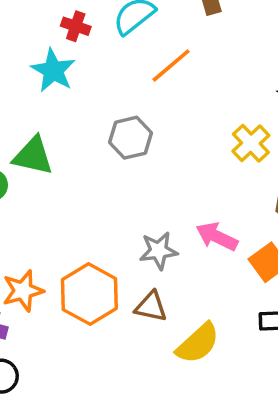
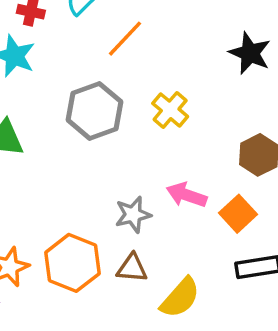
gray hexagon: (130, 138) -> (95, 111), size x1.4
yellow cross: (251, 143) -> (170, 110), moved

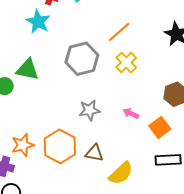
orange line: (125, 39) -> (119, 32), moved
pink arrow: (187, 195) -> (131, 113), size x0.7
gray star: (133, 215) -> (89, 110), moved

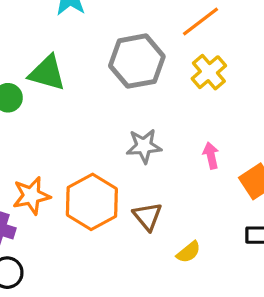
pink arrow: (131, 113) -> (211, 155), turned 49
brown triangle: (94, 153) -> (148, 216), turned 36
yellow semicircle: (121, 173) -> (189, 252), size x0.6

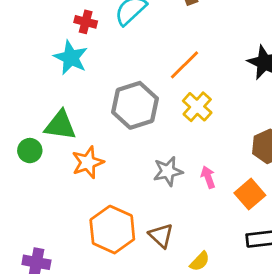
gray star: (144, 146) -> (168, 171), moved
orange star: (31, 196) -> (88, 162), moved

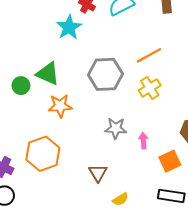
orange hexagon: (112, 230) -> (43, 154), moved

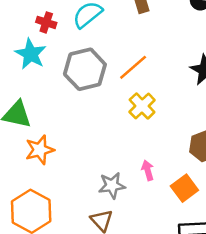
gray hexagon: (105, 74) -> (85, 69), moved
gray star: (116, 128) -> (112, 185), moved

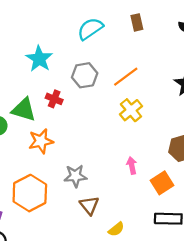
red cross: (46, 22) -> (54, 99), moved
gray hexagon: (85, 69) -> (85, 75), size x0.7
gray star: (112, 185) -> (75, 176), moved

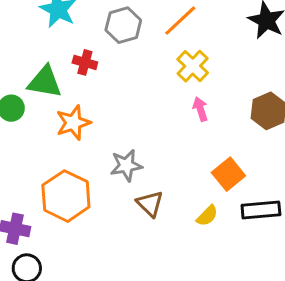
pink arrow: (132, 165) -> (200, 109), moved
orange square: (162, 183) -> (228, 174), moved
yellow semicircle: (116, 229) -> (207, 216), moved

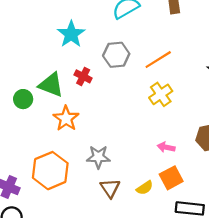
pink arrow: (200, 109) -> (166, 147), moved, turned -72
orange star: (73, 123) -> (66, 118), turned -30
yellow semicircle: (207, 216) -> (145, 188), moved

